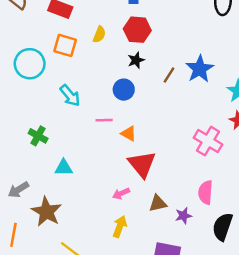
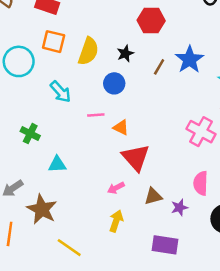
red hexagon: (137, 30) -> (151, 20), moved
yellow semicircle: (99, 34) -> (88, 51), moved, size x1.6

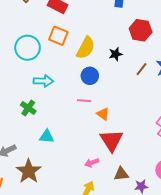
blue circle: (114, 83) -> (90, 76), moved
cyan arrow: (60, 92) -> (43, 81), moved, turned -54

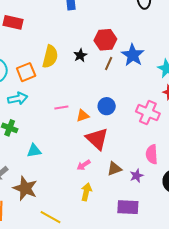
red hexagon: (141, 30) -> (105, 40), moved
orange square: (58, 36) -> (26, 72), moved, turned -30
blue circle: (90, 76) -> (107, 106), moved
orange triangle: (103, 114) -> (83, 116), turned -40

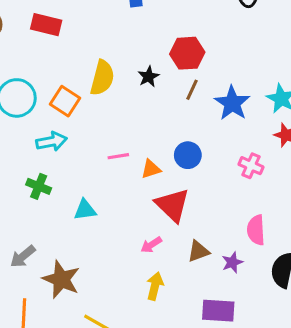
blue star: (133, 55) -> (232, 103), moved
orange square: (26, 72) -> (65, 101), turned -36
pink cross: (148, 113) -> (251, 166), size x0.7
cyan triangle: (34, 151) -> (85, 210), moved

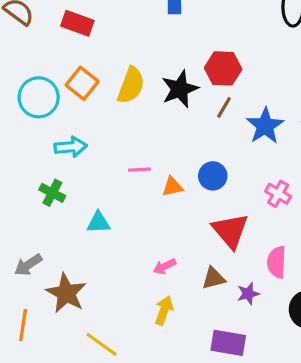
black star: (149, 77) -> (180, 89), size x1.6
orange square: (65, 101) -> (82, 83), moved
red triangle: (172, 205) -> (230, 231), moved

